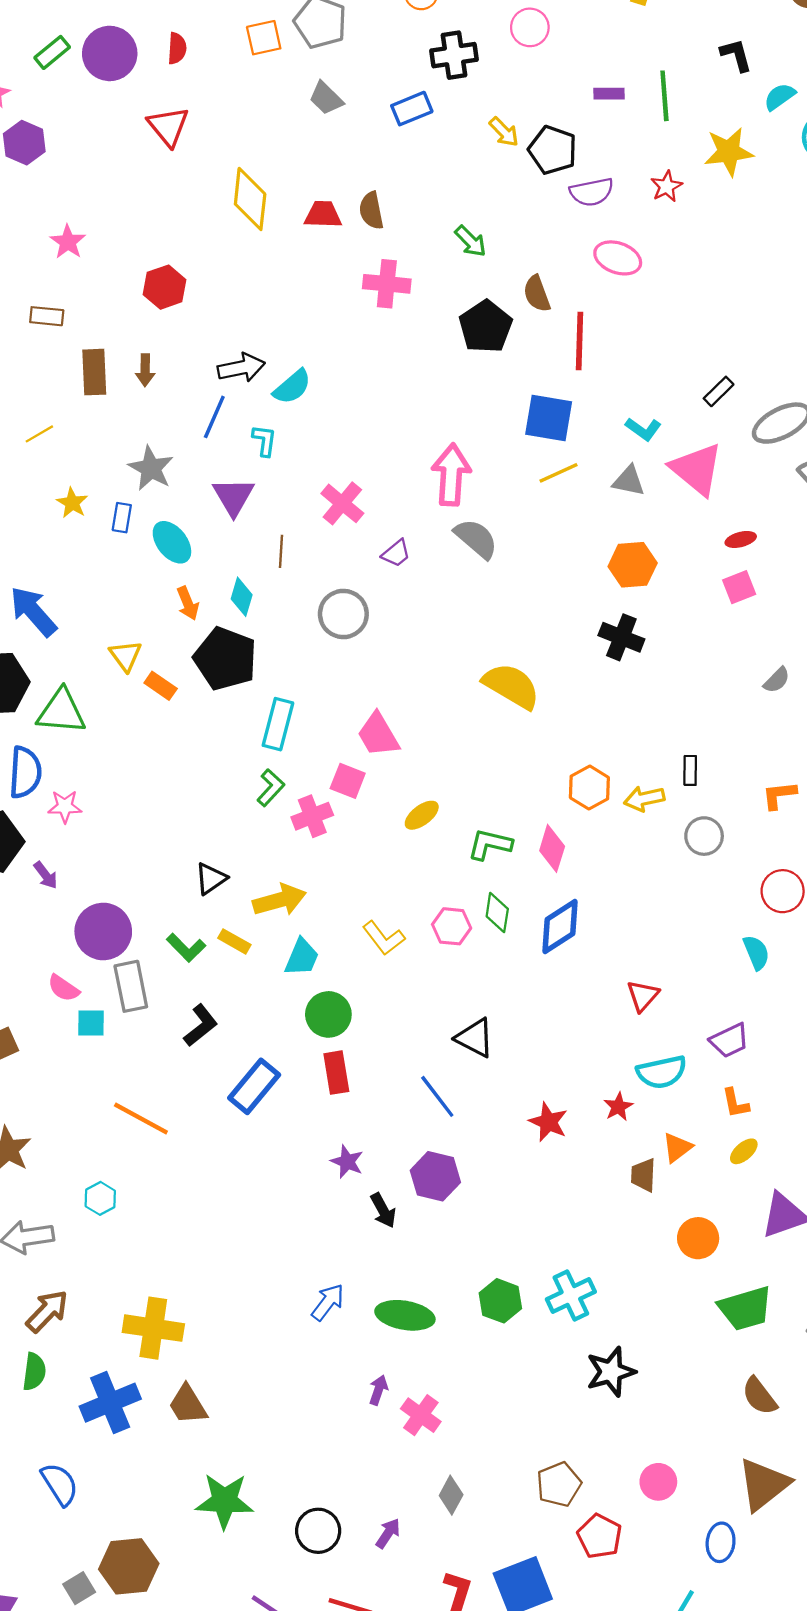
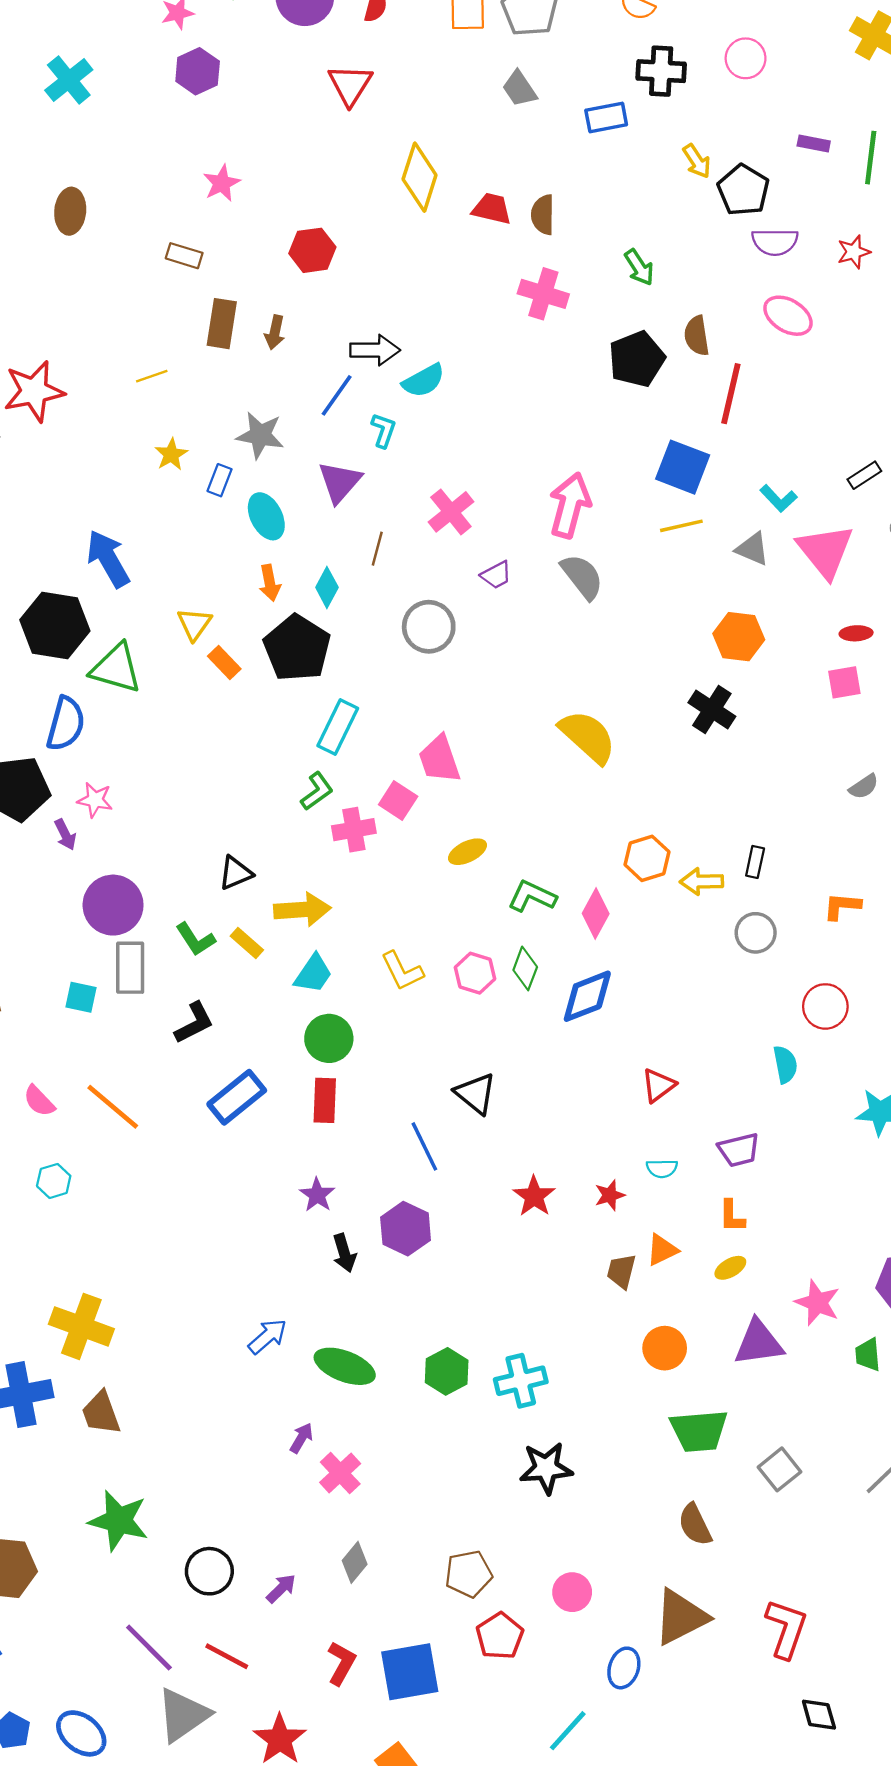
gray star: (151, 468) -> (260, 435), turned -30
pink star: (65, 807) -> (95, 800), moved
pink semicircle: (63, 988) -> (39, 1101), moved
cyan semicircle: (662, 1072) -> (662, 1168), size x0.6

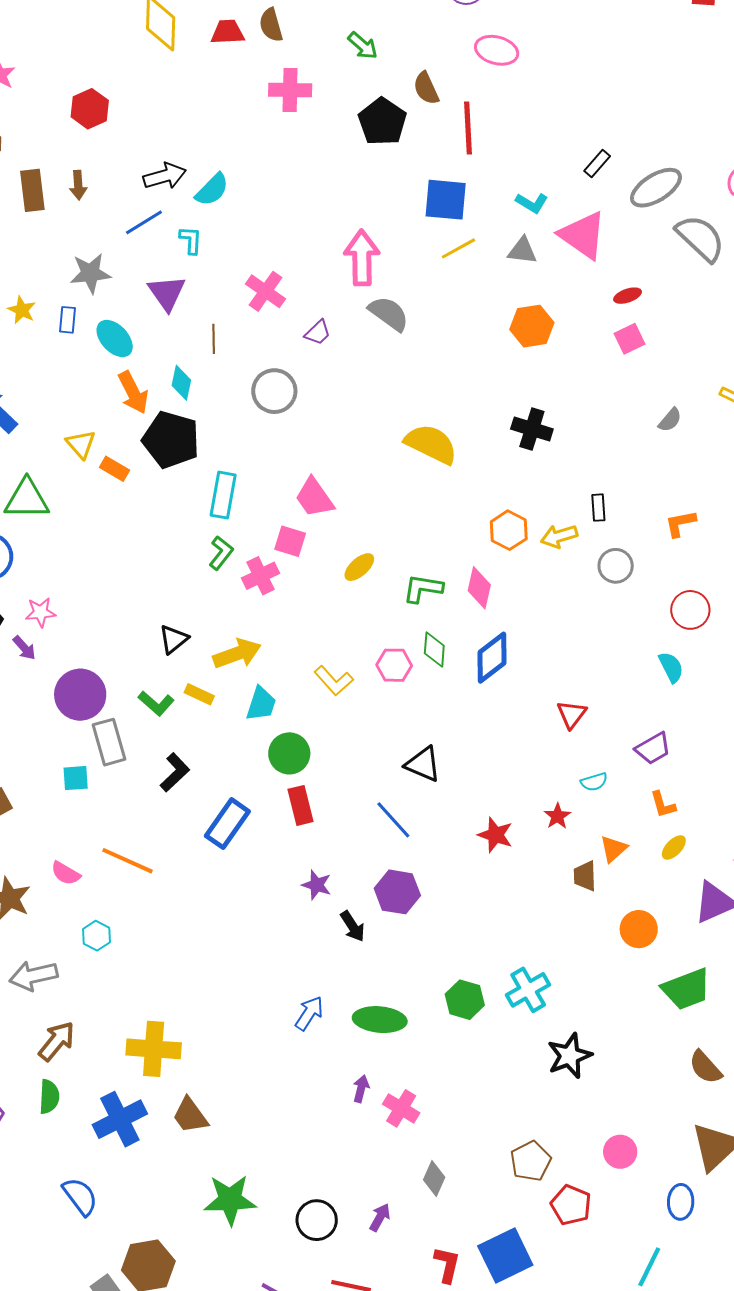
blue line: (337, 395) -> (144, 222), turned 39
orange arrow: (270, 583) -> (133, 392), size x1.4
black cross: (712, 710) -> (532, 429), moved

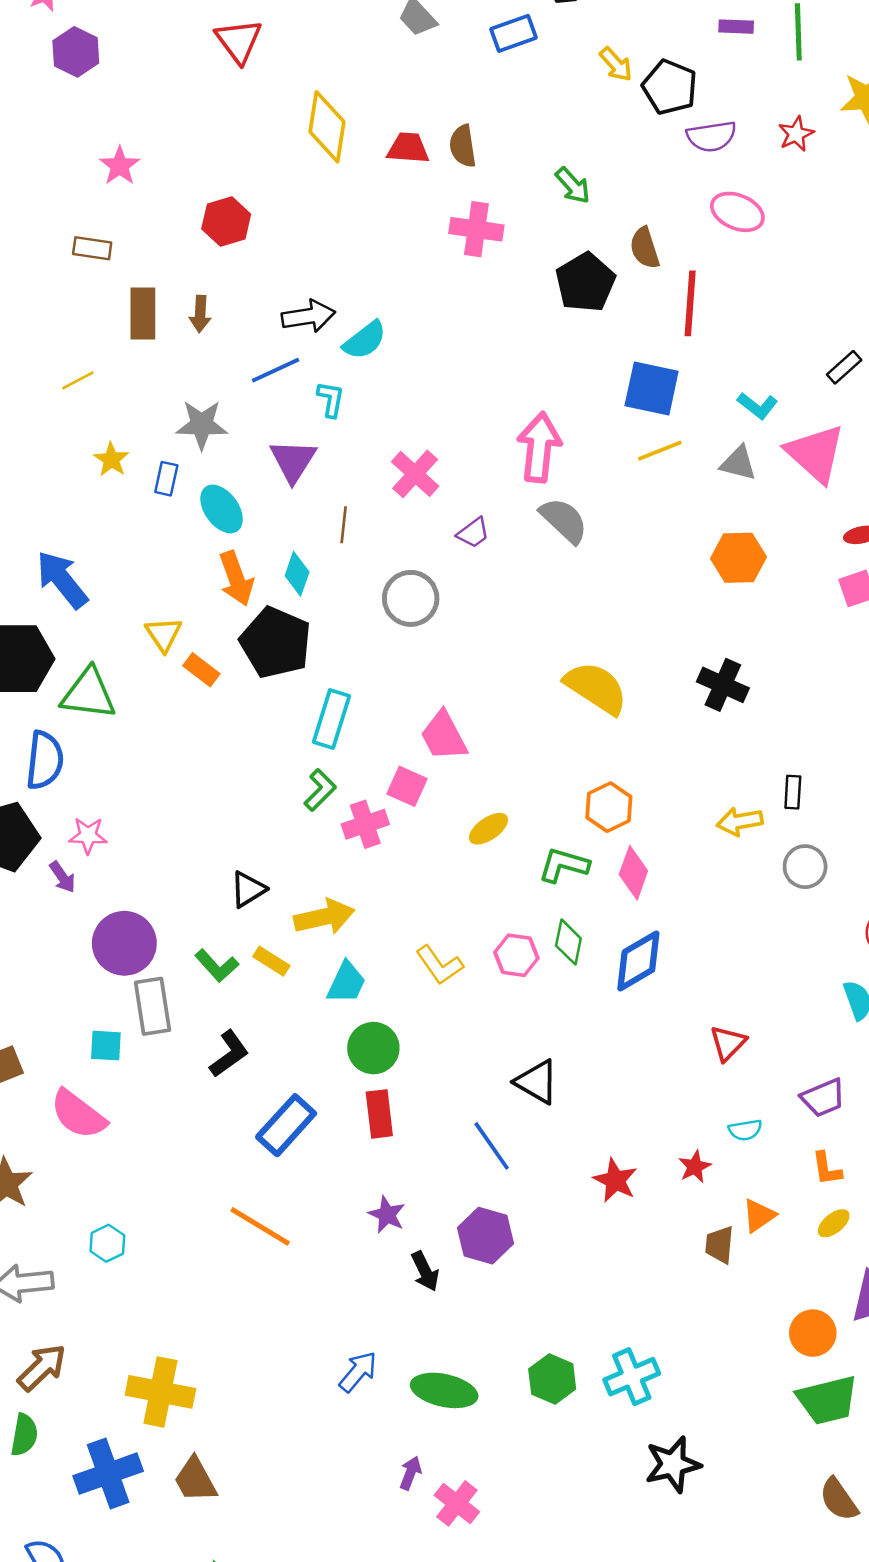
orange hexagon: (509, 530) -> (609, 807), moved
orange line: (127, 861) -> (260, 1226), moved
pink semicircle: (66, 873) -> (78, 1114), moved, size x1.6
orange circle: (639, 929) -> (813, 1333), moved

